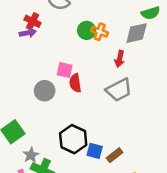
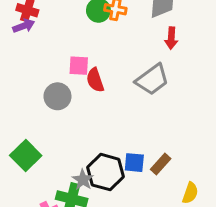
red arrow: (120, 59) -> (171, 38), moved
black hexagon: (73, 139) -> (106, 172), moved
gray star: (31, 155) -> (83, 180), moved

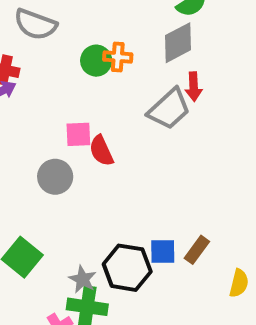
gray trapezoid: (152, 80) -> (169, 109), moved
gray star: (83, 180) -> (83, 279), moved

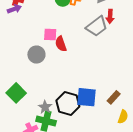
brown rectangle: (197, 250) -> (114, 97), moved
blue square: (163, 252) -> (87, 97), size x1.5

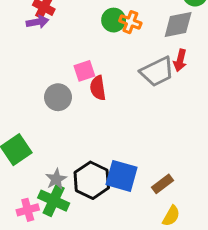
pink square: (50, 35) -> (84, 71), turned -32

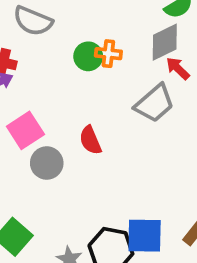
red arrow: (180, 60) -> (178, 68), moved, turned 135
pink square: (84, 71) -> (25, 130), moved, size x1.4

